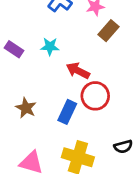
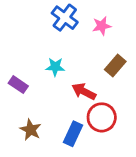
brown rectangle: (109, 31) -> (115, 65), moved
purple rectangle: (14, 49) -> (18, 85), moved

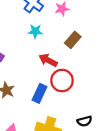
cyan star: (55, 67) -> (35, 31), moved

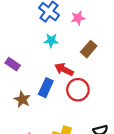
blue rectangle: (40, 93) -> (46, 88), moved

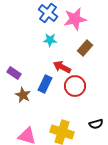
pink star: (78, 18) -> (75, 19), size x1.6
purple rectangle: (13, 64) -> (14, 73), moved

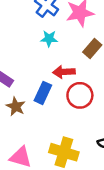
red arrow: (62, 67) -> (64, 72), turned -30

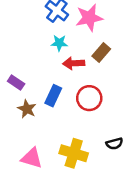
red arrow: (64, 72) -> (74, 63), moved

